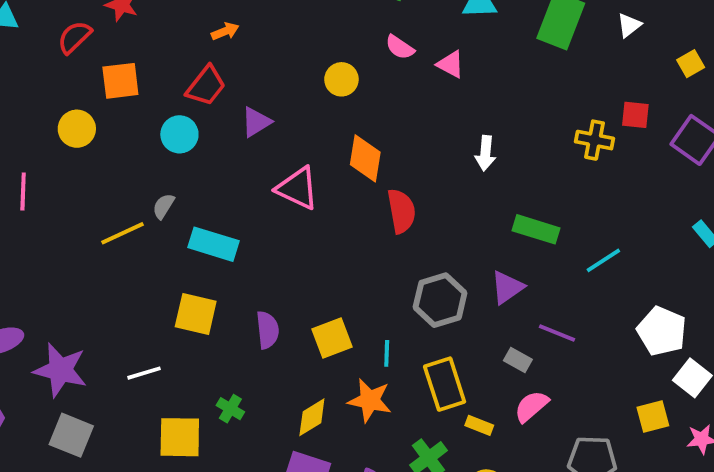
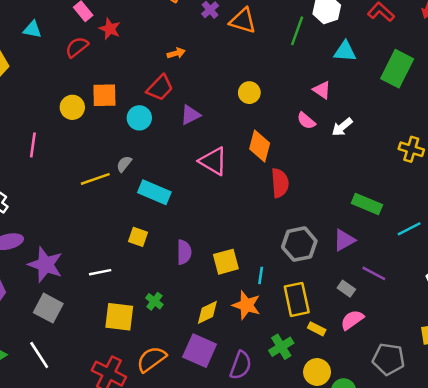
pink semicircle: (400, 47) -> (306, 121), moved
orange square: (120, 81) -> (104, 95), moved
white arrow: (485, 153) -> (342, 127), moved, turned 40
yellow square: (196, 314) -> (138, 237), size x0.7

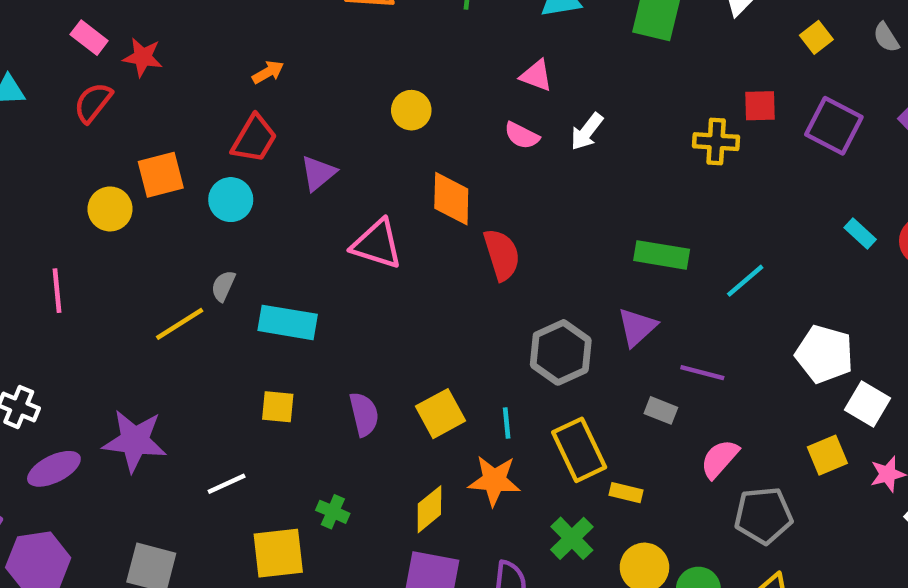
purple star: (45, 265) -> (135, 441), moved
pink semicircle: (352, 320) -> (720, 459), moved

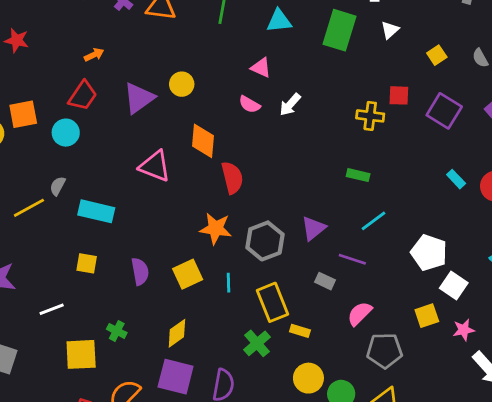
purple triangle: (318, 173) -> (139, 98), moved, size x1.4
green rectangle: (662, 255) -> (358, 175), moved, size x0.7
cyan line: (745, 281) -> (373, 221), moved
orange star: (494, 480) -> (216, 229), moved
green cross: (572, 538) -> (257, 343), moved

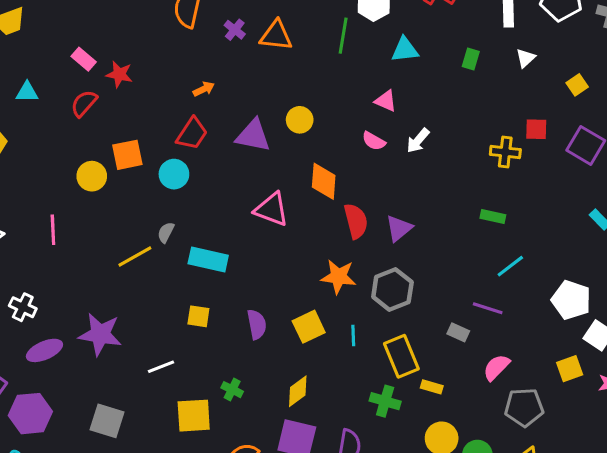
green rectangle: (339, 30) -> (471, 59), size x0.5
purple triangle: (139, 98) -> (253, 136), turned 48
purple triangle: (314, 228) -> (399, 228), moved
green cross: (257, 343) -> (385, 401), turned -32

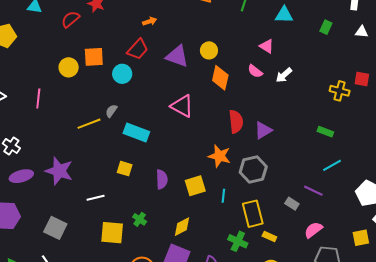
white triangle: (526, 58) -> (362, 32), turned 40
orange diamond: (324, 181) -> (220, 78), moved

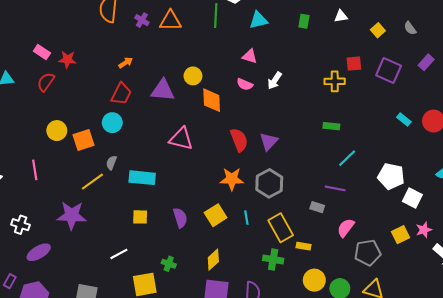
orange square: (94, 57) -> (84, 140), moved
purple star: (59, 171) -> (72, 215), moved
yellow square: (361, 238) -> (400, 235), moved

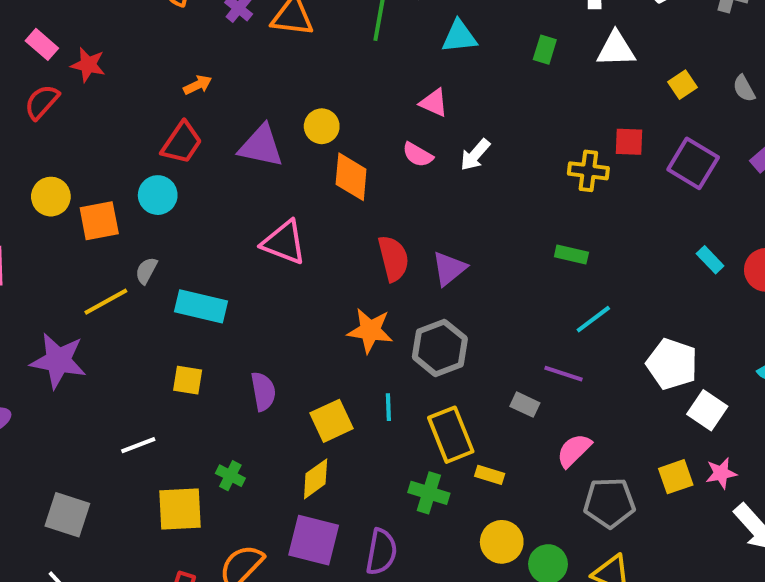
white triangle: (341, 16) -> (616, 49), size x1.5
yellow square: (216, 215) -> (331, 421), moved

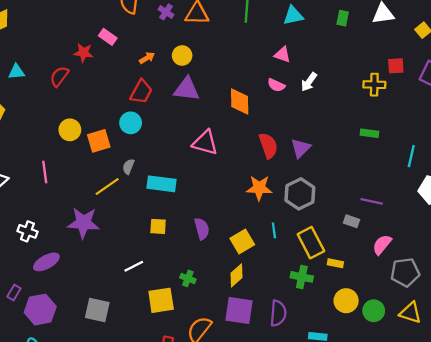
pink rectangle: (42, 44) -> (108, 37), moved
yellow circle: (322, 126) -> (182, 55), moved
cyan line: (593, 319) -> (411, 156), moved, turned -35

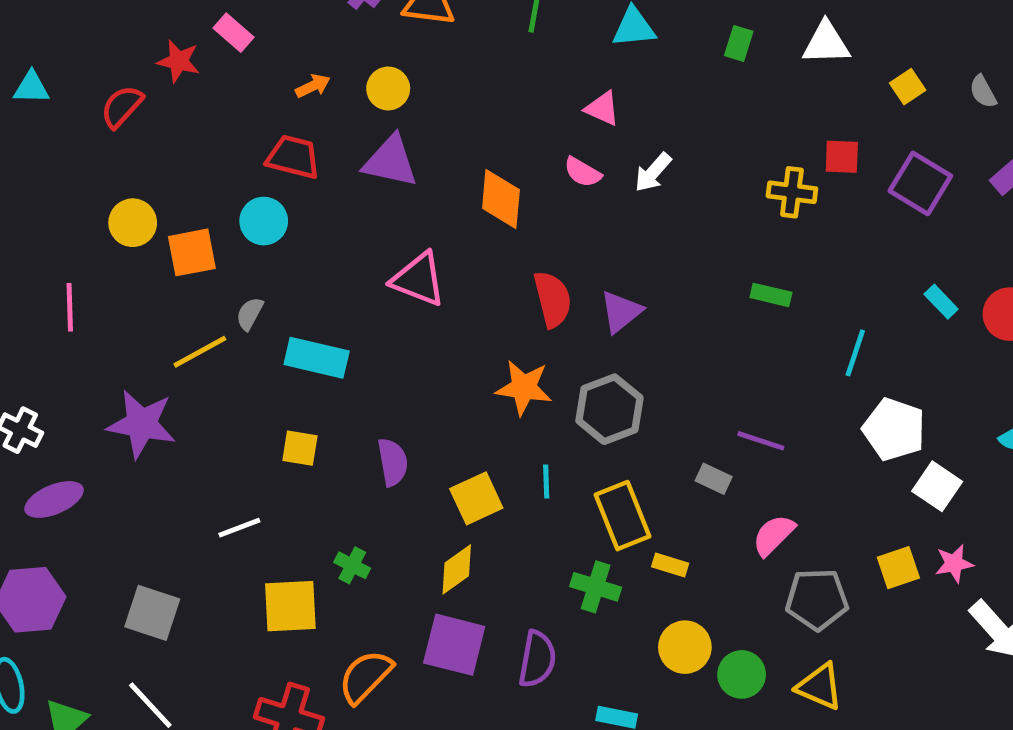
red trapezoid: (141, 92) -> (293, 157), turned -110

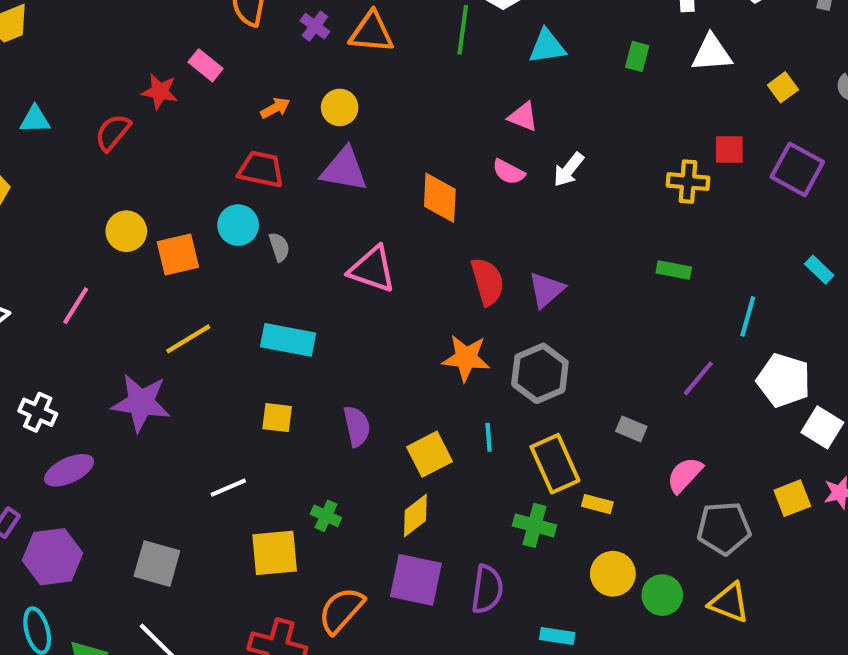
pink line: (70, 307) -> (76, 306), turned 36
gray semicircle: (250, 314) -> (279, 247), moved, turned 136
purple line: (761, 441) -> (698, 378), moved, turned -66

